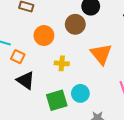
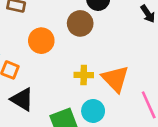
orange triangle: (101, 54) -> (115, 79), moved
yellow cross: (62, 63) -> (84, 75), moved

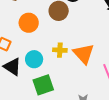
cyan circle: (93, 111) -> (34, 59), moved

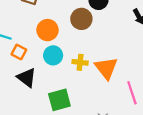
cyan circle: (34, 59) -> (53, 55), moved

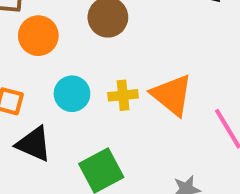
orange circle: (48, 30) -> (38, 36), moved

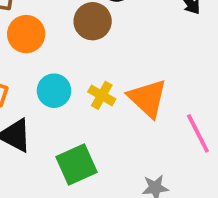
yellow cross: (123, 95) -> (102, 95), turned 32

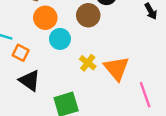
cyan circle: (54, 91) -> (60, 39), moved

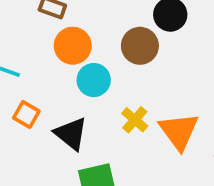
orange square: (21, 53) -> (26, 114), moved
black triangle: (30, 81) -> (71, 134), moved

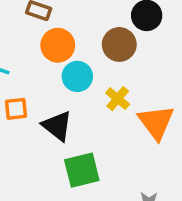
orange square: (26, 114) -> (16, 109), turned -35
yellow cross: (135, 120) -> (118, 99), moved

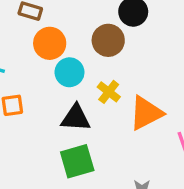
orange triangle: (156, 122) -> (146, 113), turned 42
black triangle: (57, 126) -> (76, 118), moved, turned -32

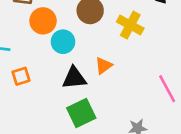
yellow cross: (109, 92) -> (130, 25), moved, size x1.4
orange triangle: (146, 113) -> (104, 66), moved, size x0.6

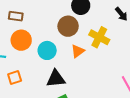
orange circle: (43, 21) -> (21, 40), moved
orange triangle: (104, 66) -> (78, 51), moved

